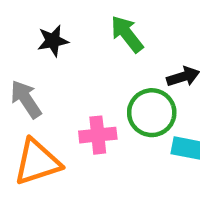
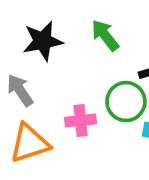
black star: (53, 41) -> (43, 41), size x1.5

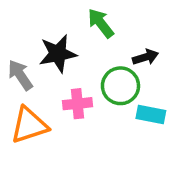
black star: (43, 41) -> (58, 54), moved

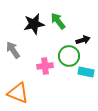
black star: (58, 54) -> (34, 24), moved
orange triangle: (29, 125) -> (18, 93), moved, turned 40

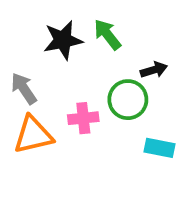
cyan rectangle: (86, 72) -> (159, 148), moved
orange triangle: (18, 93) -> (33, 135), moved, turned -35

